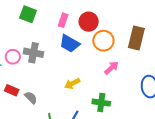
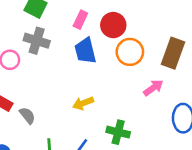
blue trapezoid: (70, 44) -> (85, 51), turned 40
gray cross: (33, 53) -> (37, 41), moved
pink arrow: (111, 68) -> (153, 88), moved

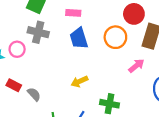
pink rectangle: (80, 20) -> (73, 13), turned 72
red circle: (113, 25) -> (134, 14), moved

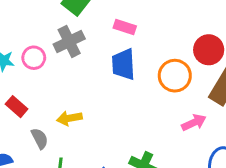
gray cross: (38, 32) -> (69, 42), turned 36
yellow arrow: (79, 82) -> (69, 118), moved
gray semicircle: (34, 94) -> (40, 138), moved

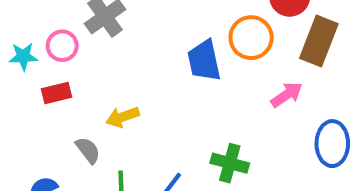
blue trapezoid: (123, 64) -> (204, 61), moved
red rectangle: (17, 107) -> (56, 93), moved, turned -45

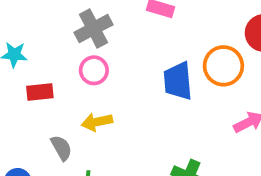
pink circle: (62, 46) -> (94, 70), moved

